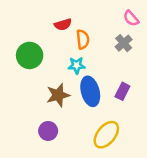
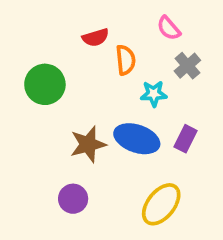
pink semicircle: (131, 18) -> (169, 28), moved
cyan star: (77, 65) -> (154, 94), moved
blue ellipse: (90, 91) -> (137, 139), turned -56

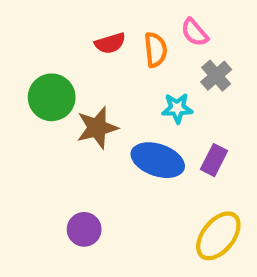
orange semicircle: (126, 60) -> (156, 50), moved
brown star: (88, 144) -> (97, 128), moved
yellow ellipse: (161, 204) -> (218, 236), moved

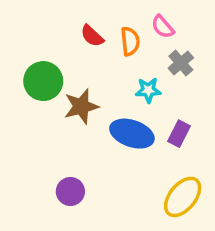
red semicircle: (110, 43) -> (92, 36), turned 60

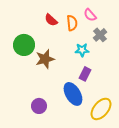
blue ellipse: (132, 134) -> (73, 94), moved, turned 40
purple rectangle: (179, 134) -> (85, 74), moved

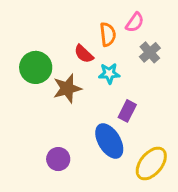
pink semicircle: (90, 15) -> (135, 22), turned -104
red semicircle: (51, 20) -> (84, 54), moved
cyan star: (82, 50) -> (109, 73), moved

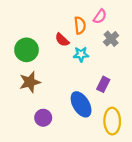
brown star: (67, 88) -> (30, 82), moved
purple rectangle: (127, 111) -> (103, 84), moved
yellow ellipse: (151, 164) -> (112, 121), turned -40

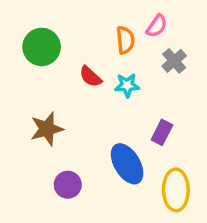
red semicircle: (62, 40) -> (90, 77), moved
green circle: (26, 50) -> (42, 47), moved

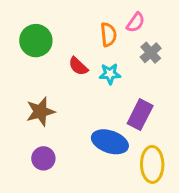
purple rectangle: (162, 132) -> (140, 115), size x1.4
blue ellipse: (127, 164) -> (110, 142), turned -40
purple circle: (68, 185) -> (43, 158), moved

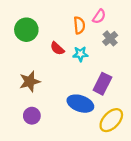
yellow ellipse: (152, 164) -> (111, 120), turned 45

